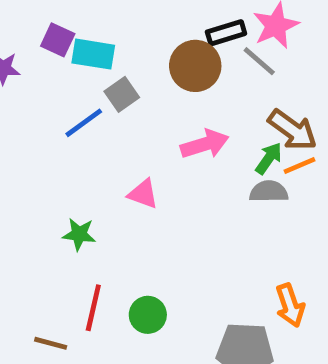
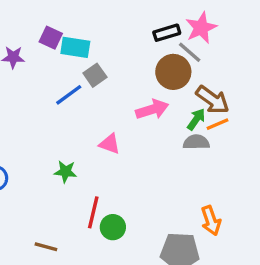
brown circle: (195, 66) -> (173, 72), moved
red line: (93, 308) -> (93, 212), moved

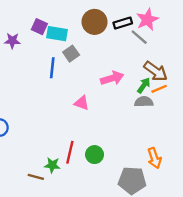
brown circle: (173, 72) -> (95, 22), moved
blue line: (69, 95) -> (52, 68), turned -48
green star: (65, 172) -> (52, 165), moved
green circle: (113, 227) -> (95, 155), moved

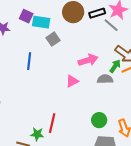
blue line: (52, 68) -> (29, 61), moved
gray semicircle: (144, 102) -> (105, 79), moved
pink triangle: (82, 103) -> (72, 81), moved, turned -48
green circle: (95, 155) -> (99, 120), moved

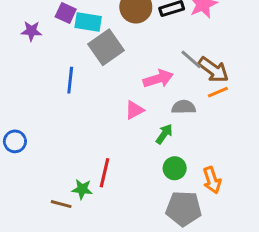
gray line: (111, 25) -> (191, 59), moved
gray square: (53, 39) -> (106, 47), size x1.6
green arrow: (115, 66) -> (164, 134), moved

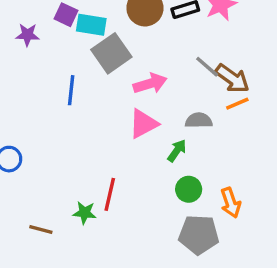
pink arrow: (158, 79) -> (150, 83), moved
pink triangle: (134, 110) -> (143, 124), size x1.4
brown line: (61, 204) -> (41, 230), moved

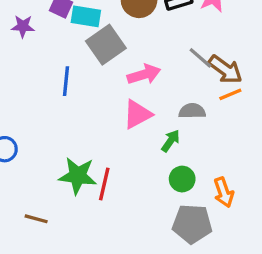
green star: (85, 213) -> (78, 176), moved, size x1.6

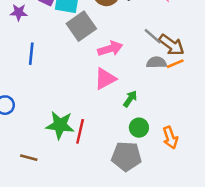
blue line: (66, 81) -> (31, 54), moved
gray semicircle: (192, 111) -> (156, 62), moved
gray pentagon: (192, 224) -> (126, 156), moved

